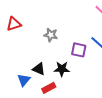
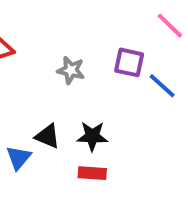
purple square: (79, 50) -> (129, 62), moved
red rectangle: (49, 88) -> (92, 173), moved, turned 32

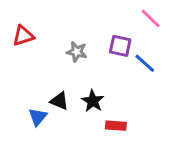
black star: (92, 136) -> (93, 101), turned 30
red rectangle: (92, 173) -> (116, 126), moved

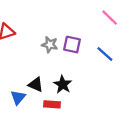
purple square: (120, 46) -> (72, 45), moved
red rectangle: (116, 126) -> (52, 104), moved

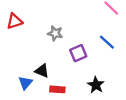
purple square: (72, 45) -> (78, 53), moved, turned -35
black star: (63, 85) -> (96, 85), moved

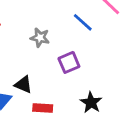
blue line: (107, 42) -> (83, 22), moved

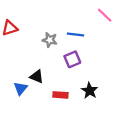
blue line: (83, 22) -> (76, 35), moved, turned -35
red rectangle: (43, 108) -> (60, 95), moved

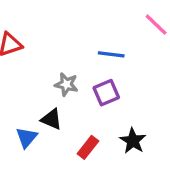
gray star: (50, 40) -> (66, 84), moved
red rectangle: (60, 95) -> (88, 147), turned -56

